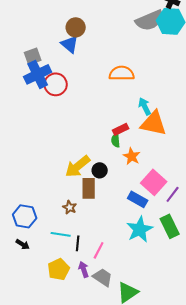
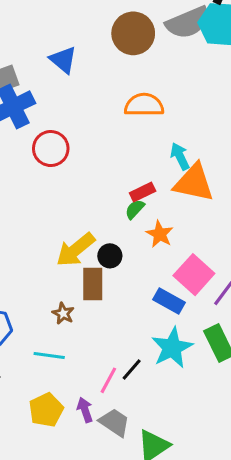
brown circle: (76, 27) -> (133, 33), moved, size x1.4
red circle: (56, 84) -> (51, 149), moved
green semicircle: (116, 140) -> (135, 209), turned 48
black line: (78, 243) -> (132, 369), moved, turned 35

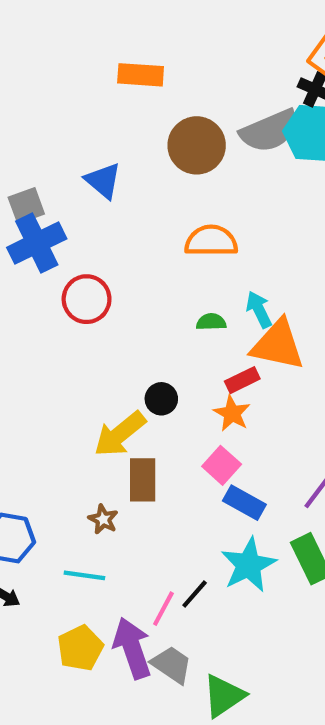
red rectangle: (143, 192) -> (242, 380), moved
green semicircle: (135, 209) -> (211, 322), moved, turned 45
black circle: (110, 256) -> (161, 399), moved
pink square: (194, 275) -> (222, 465), moved, size x0.7
purple arrow: (85, 410) -> (132, 648), size x1.8

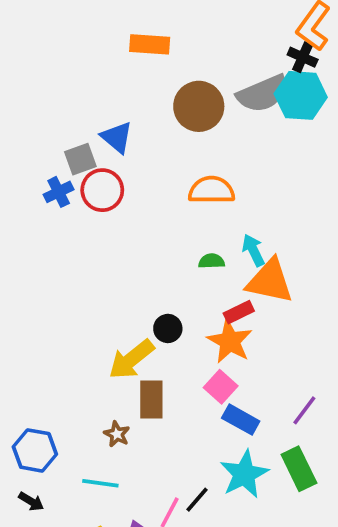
gray square: (26, 206) -> (80, 159), moved
blue cross: (37, 243) -> (59, 192), size x0.6
red circle: (87, 299) -> (102, 190), moved
orange star: (232, 413) -> (230, 341), size x1.4

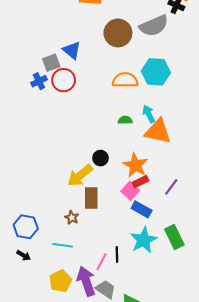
cyan hexagon: (301, 95) -> (156, 72), moved
red rectangle: (239, 312) -> (140, 182), moved
purple line: (304, 410) -> (171, 187), moved
black line: (197, 500) -> (117, 254), turned -42

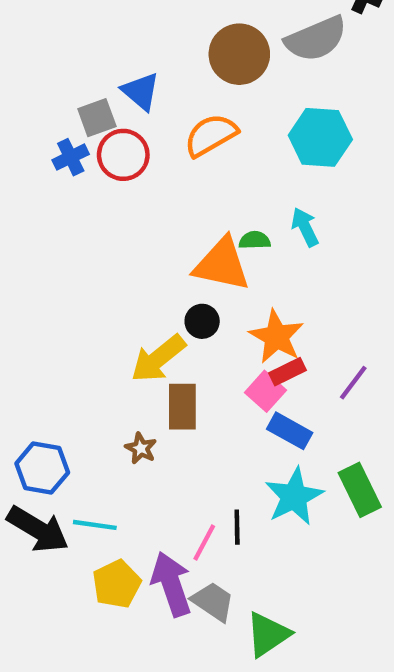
orange semicircle: (125, 80) -> (211, 135), moved, turned -30
orange triangle: (158, 131) -> (222, 264), moved
cyan line: (63, 245) -> (95, 525), moved
black arrow: (24, 255) -> (38, 529), size x2.0

